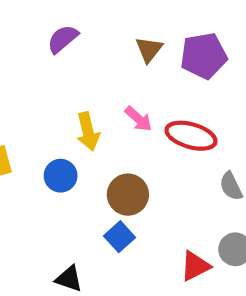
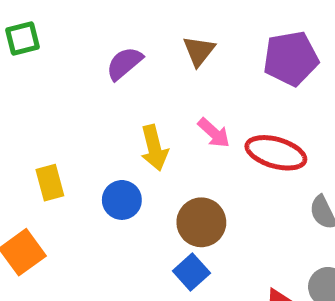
purple semicircle: (63, 39) -> (124, 63), moved
brown triangle: (149, 49) -> (199, 51), moved

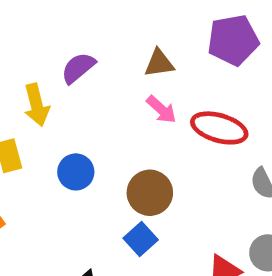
brown triangle: (199, 51) -> (159, 63), moved, turned 44
purple semicircle: (124, 63) -> (78, 68), moved
yellow arrow: (154, 148) -> (37, 105), moved

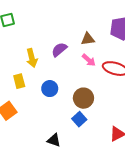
purple semicircle: (78, 68) -> (59, 50), moved

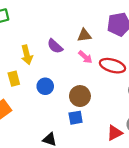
purple semicircle: (59, 50) -> (55, 46), turned -98
blue square: (79, 119) -> (76, 118), turned 32

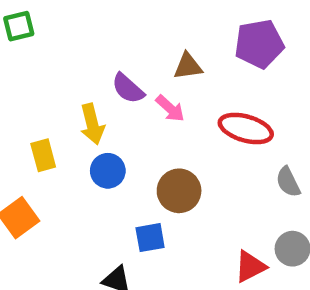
yellow arrow: (27, 55) -> (92, 124), moved
pink arrow: (85, 57) -> (170, 108), moved
blue square: (76, 118) -> (150, 238), moved

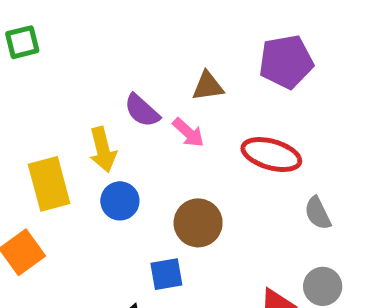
yellow rectangle: (43, 155) -> (49, 184), size x1.5

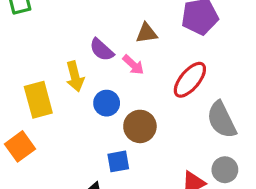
red ellipse: (271, 155) -> (190, 80), turned -66
blue circle: (120, 201) -> (107, 103), moved
gray semicircle: (318, 213) -> (222, 120), size x1.6

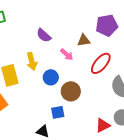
brown triangle: (147, 33) -> (84, 40), moved
purple semicircle: (102, 50) -> (44, 35), moved

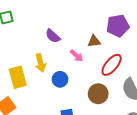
brown circle: (71, 91) -> (98, 94), moved

